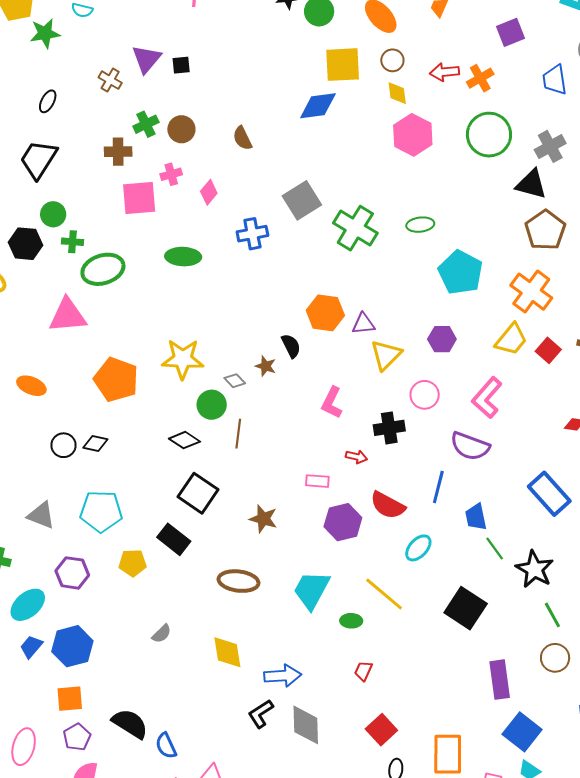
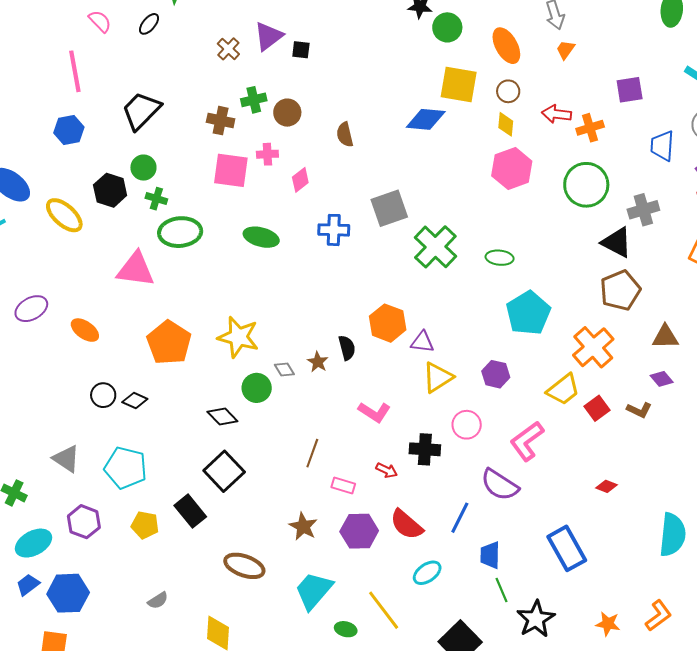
black ellipse: (48, 101) -> (149, 24), moved
pink L-shape: (332, 403) -> (374, 412), turned -96
brown line: (238, 434) -> (312, 453), moved
brown star: (263, 519) -> (303, 527), moved

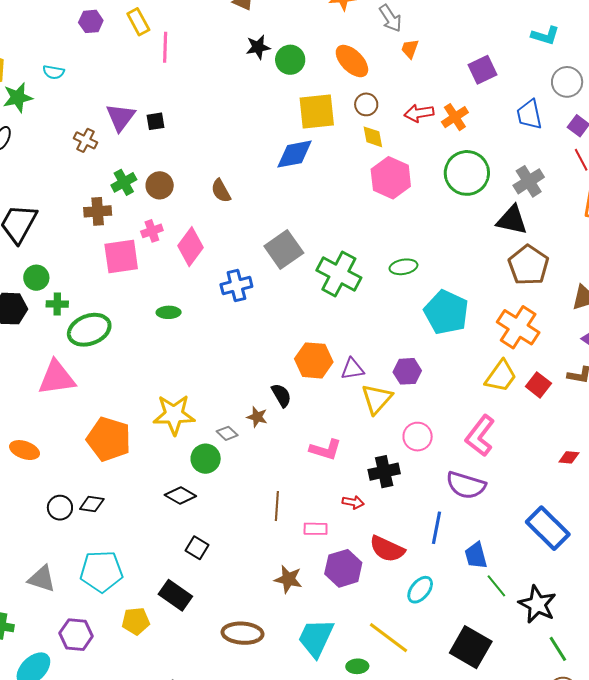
pink diamond: (300, 180) -> (191, 247), size x1.5
green ellipse: (261, 237) -> (169, 312), size x0.7
purple hexagon: (496, 374) -> (407, 371), moved
black square: (224, 471) -> (197, 548), size x0.6

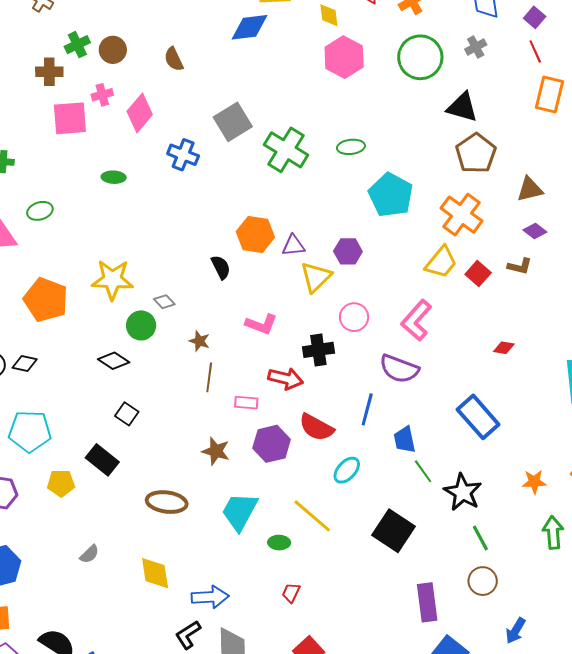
gray cross: (529, 181) -> (476, 47), moved, size x0.7
blue cross: (236, 286) -> (183, 155), turned 32
green ellipse: (89, 330) -> (40, 211), moved, size x0.6
brown star: (257, 417) -> (199, 341), moved
red arrow: (353, 502) -> (286, 379), size x1.6

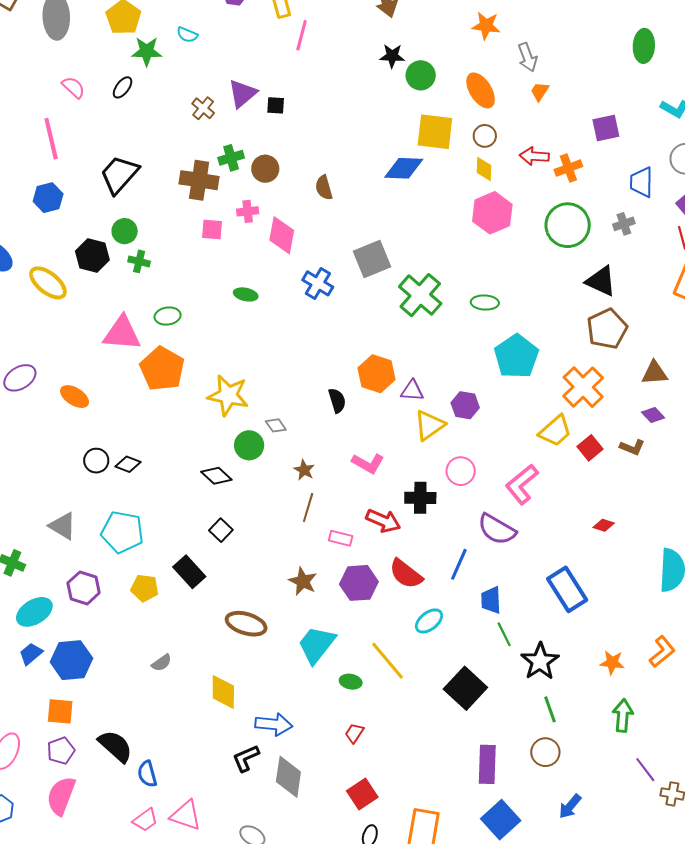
brown cross: (49, 72) -> (199, 180), size x1.4
pink diamond: (140, 113) -> (282, 235), turned -39
pink square: (70, 118) -> (212, 229), size x0.6
orange pentagon: (46, 300) -> (162, 369), moved

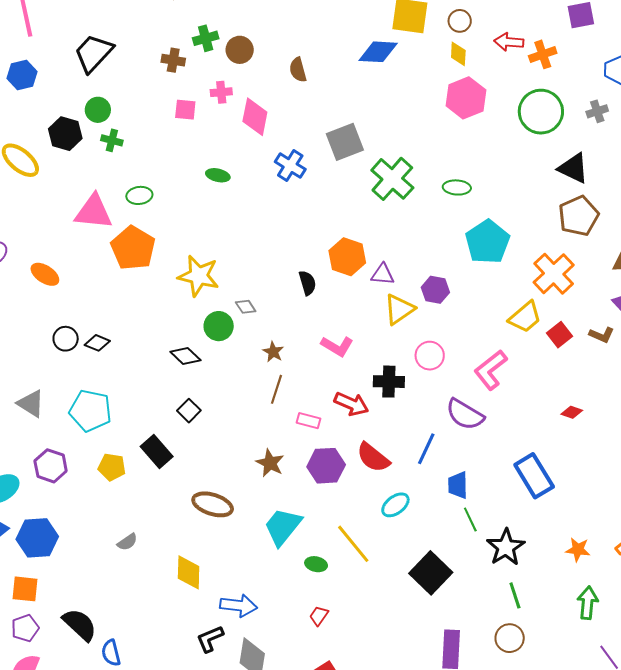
brown cross: (199, 180) -> (173, 60), size x0.6

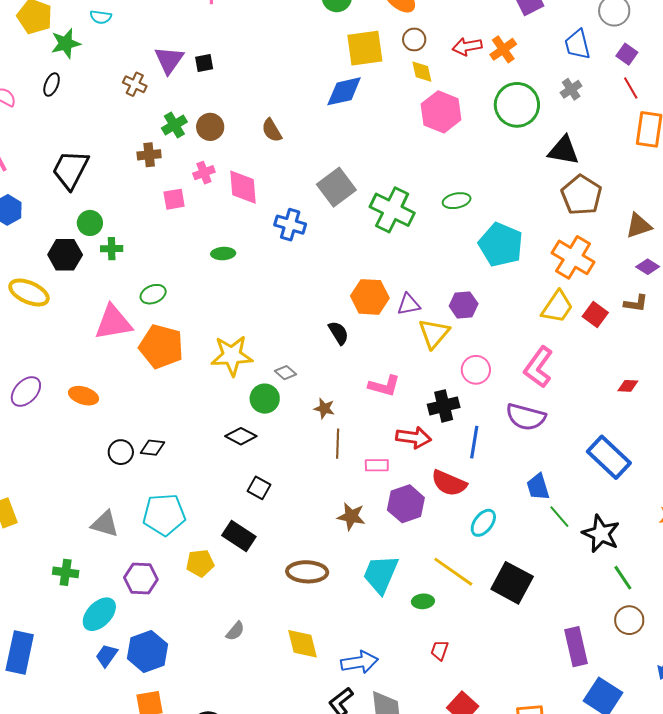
blue line: (426, 449) -> (474, 442), moved
black square: (431, 573) -> (512, 583), moved

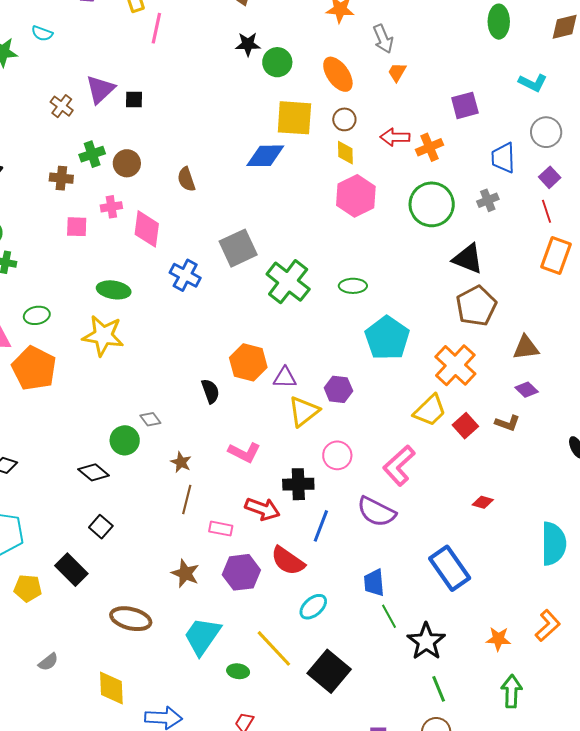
green ellipse: (223, 254) -> (114, 290), size x1.4
yellow star: (232, 356) -> (103, 336), moved

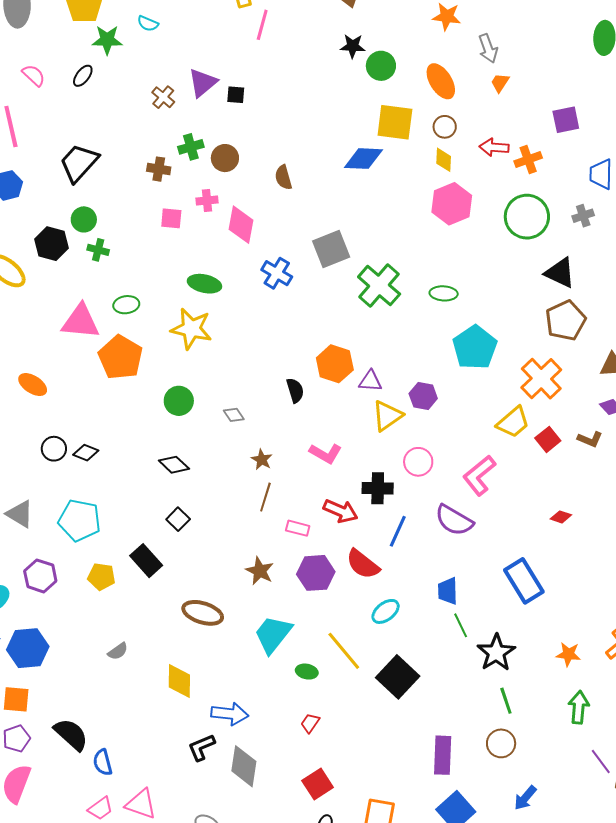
green circle: (125, 440) -> (179, 401), moved

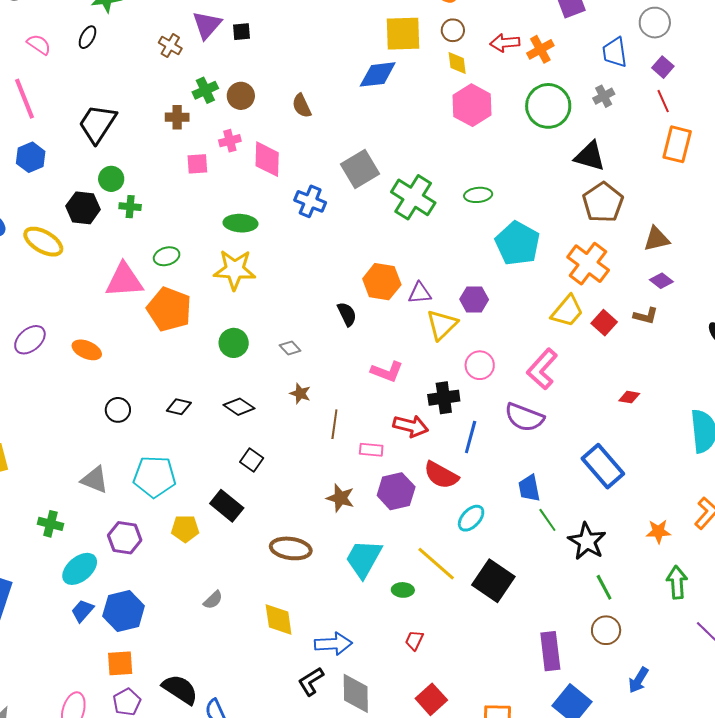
black diamond: (86, 453) -> (179, 407), moved
brown star: (262, 460) -> (300, 393), moved

